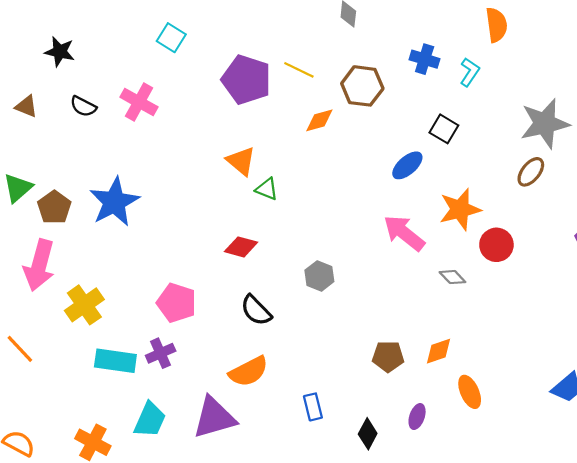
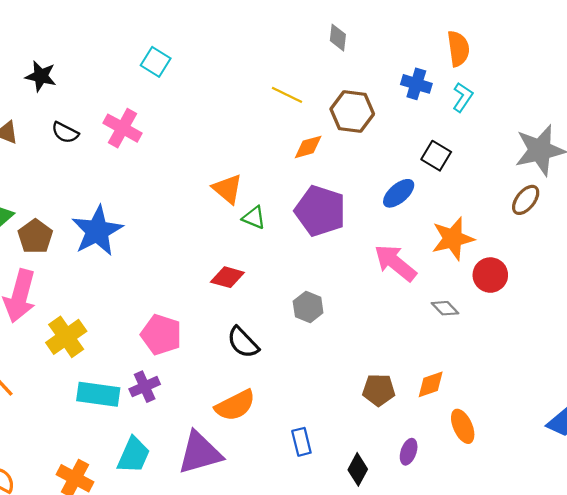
orange semicircle: (496, 25) -> (458, 49), moved
purple pentagon: (246, 80) -> (320, 211), moved

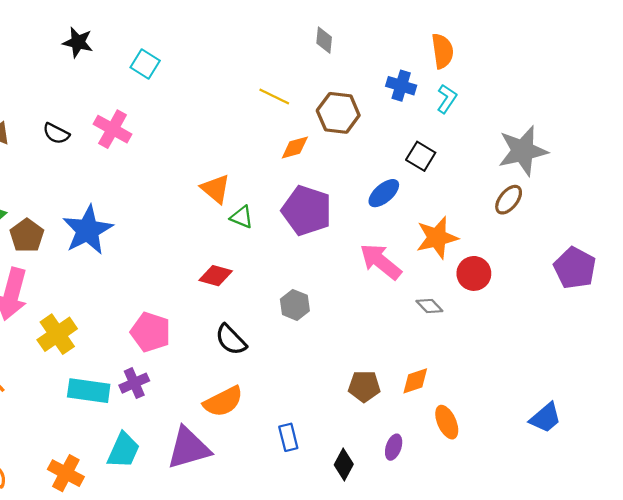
black star: (41, 76) -> (78, 42), moved

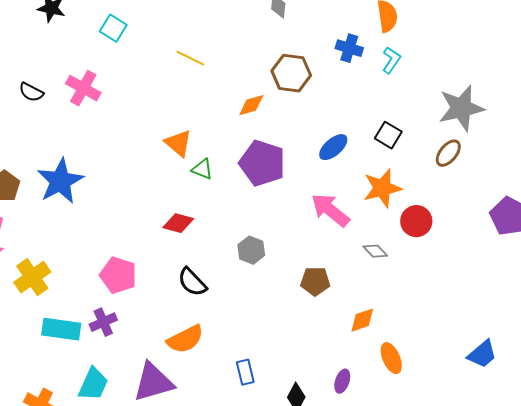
yellow line: (274, 97) -> (190, 58), moved
black square: (421, 156) -> (388, 135), moved
brown pentagon: (364, 386) -> (315, 281), moved

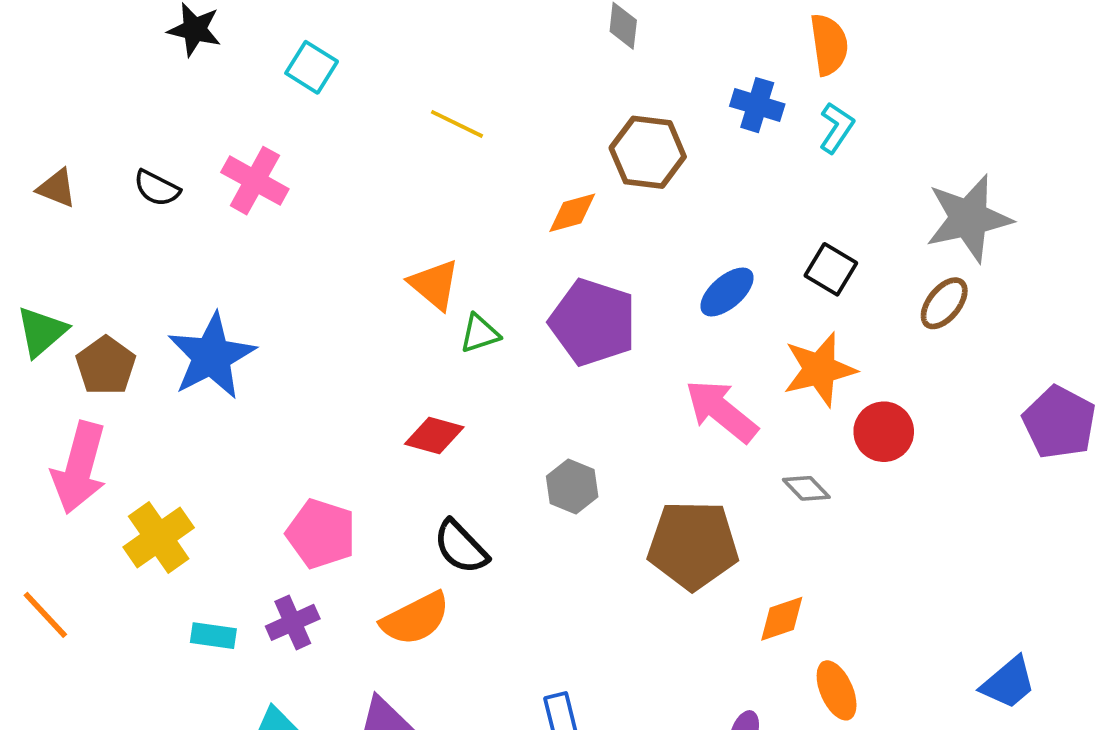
green triangle: (202, 169) -> (480, 334), turned -40
brown pentagon: (315, 281) -> (693, 545), size x1.6
cyan rectangle: (61, 329) -> (213, 636), size x0.6
orange semicircle: (185, 339) -> (415, 619), moved

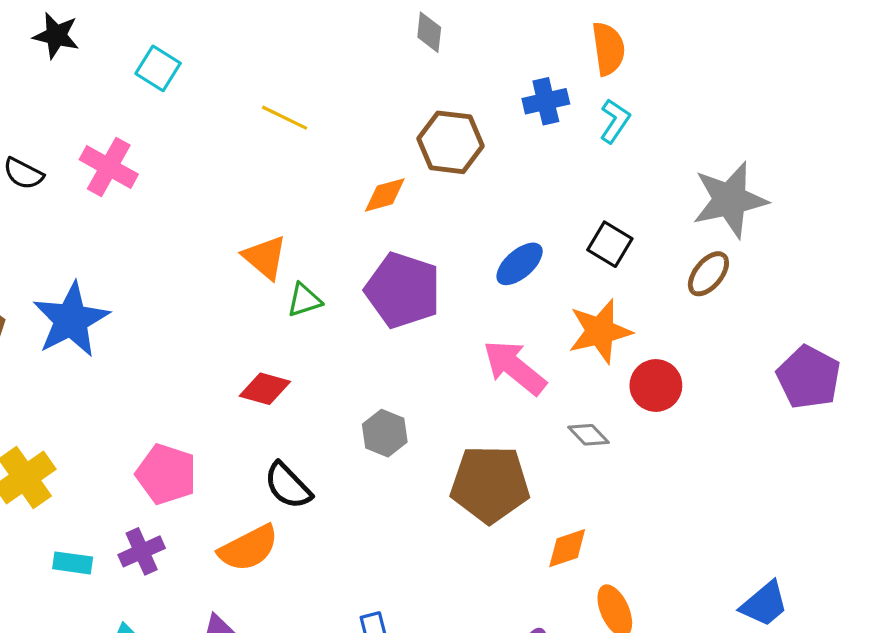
blue cross: (757, 105) -> (546, 101), turned -30

